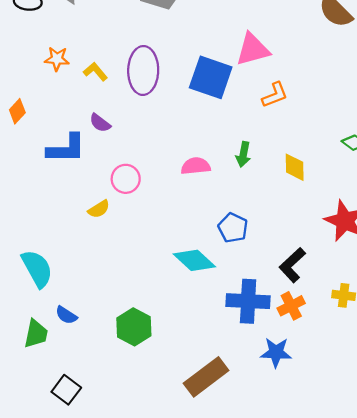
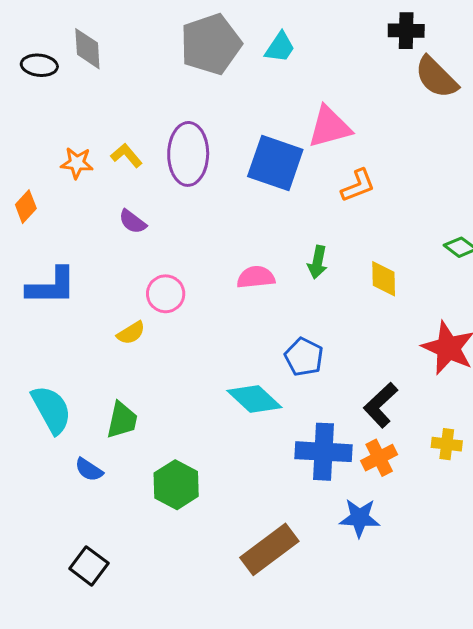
orange star: (57, 59) -> (77, 163), moved
blue L-shape: (66, 149) -> (51, 286), moved
green trapezoid: (36, 334) -> (122, 420), moved

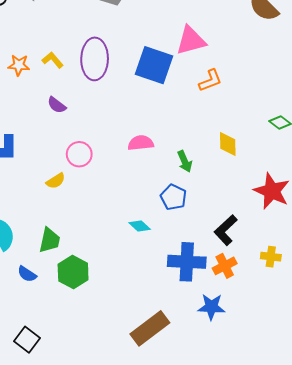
green arrow: (317, 262) -> (185, 161), moved, turned -35
cyan diamond: (254, 399) -> (140, 226), size x0.6
green hexagon: (176, 485) -> (73, 272), moved

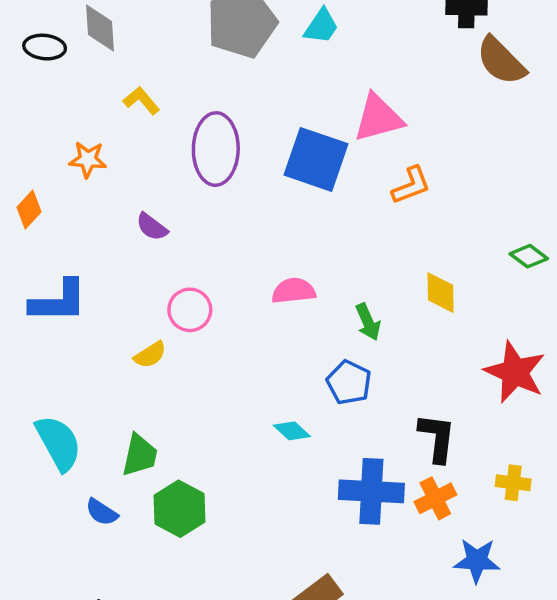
yellow L-shape: (53, 60) -> (141, 101), moved
black L-shape: (226, 230) -> (437, 438), turned 140
blue star: (211, 307) -> (477, 561), moved

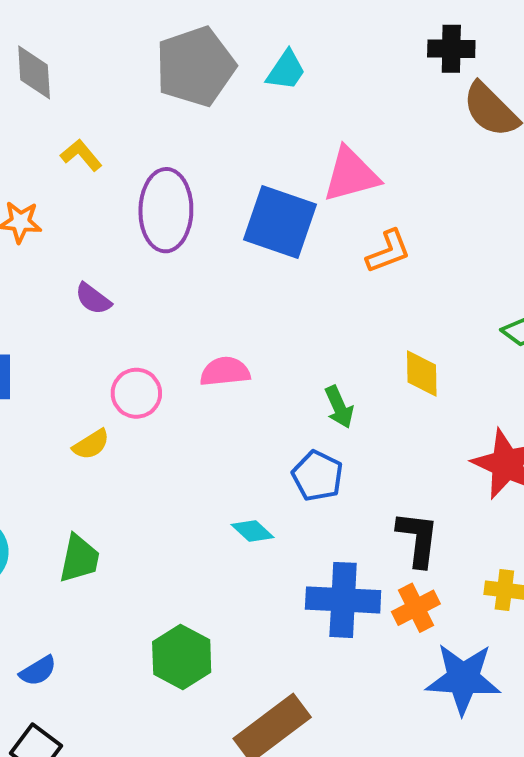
pink semicircle: (294, 291) -> (225, 372), moved
green hexagon: (179, 509) -> (182, 657), moved
blue semicircle: (102, 512) -> (38, 671), moved, turned -64
blue star: (477, 561) -> (463, 679), size x1.4

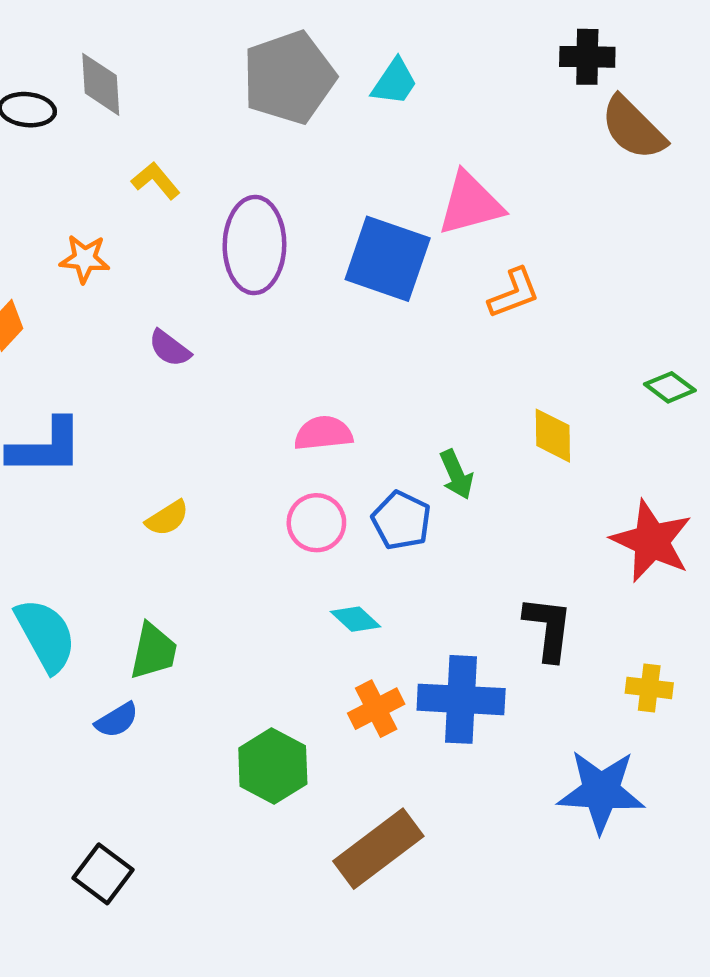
pink circle: (136, 393) -> (316, 523), moved
blue pentagon: (317, 476) -> (401, 520), moved
orange cross: (416, 608) -> (376, 709), moved
blue semicircle: (38, 671) -> (117, 720), moved

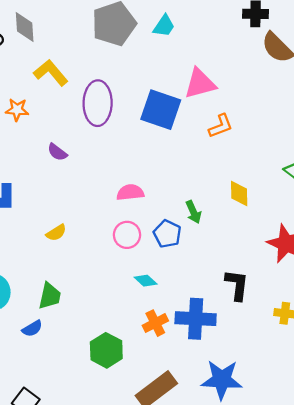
yellow L-shape: (156, 181) -> (51, 73), size x1.5
blue star: (601, 791) -> (222, 380), moved

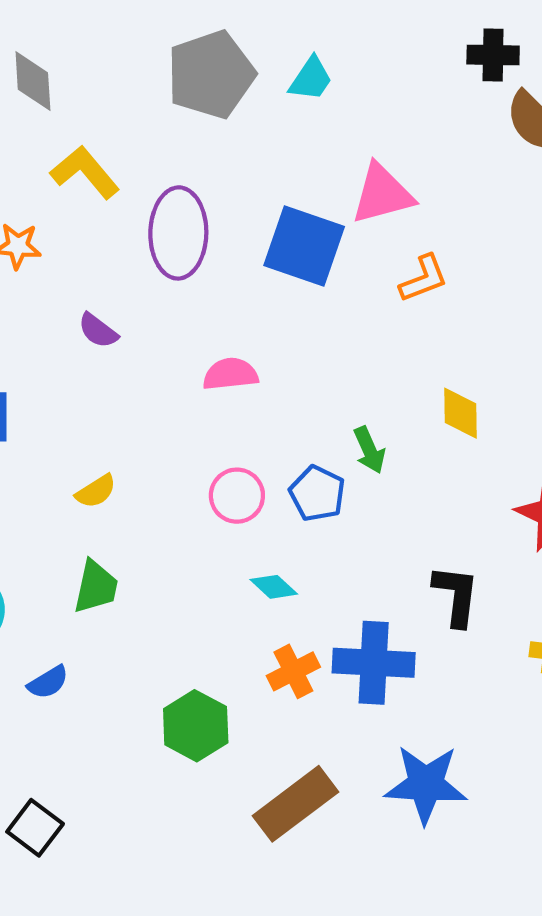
pink semicircle: (130, 192) -> (230, 374), moved
green trapezoid: (50, 296) -> (96, 587), moved

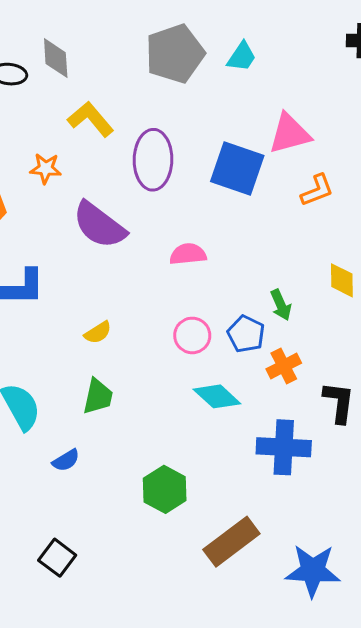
purple semicircle: (98, 331) -> (99, 225), size x2.0
cyan diamond: (274, 587) -> (217, 396), size x1.5
orange cross: (293, 671) -> (284, 366), moved
blue star: (426, 784) -> (313, 571), moved

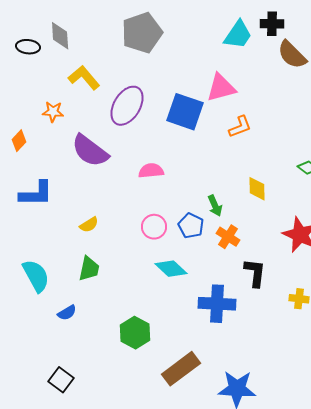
cyan trapezoid: (242, 57) -> (238, 35), moved, size x1.4
purple ellipse: (153, 160) -> (127, 106), turned 30
orange cross: (284, 366) -> (228, 237), moved, turned -30

